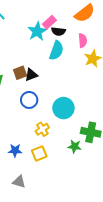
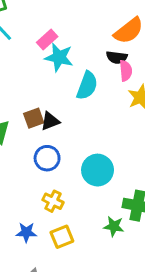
pink rectangle: (49, 22) -> (47, 40), moved
cyan star: (37, 31) -> (59, 57), turned -30
black semicircle: (58, 31) -> (117, 57), moved
yellow cross: (42, 129) -> (53, 201), moved, turned -32

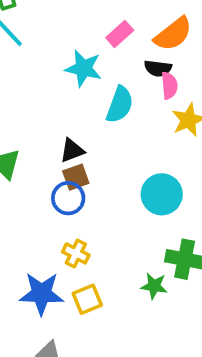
pink rectangle: (47, 40) -> (120, 34), moved
brown square: (34, 118) -> (76, 177), moved
cyan circle: (98, 170) -> (162, 194), moved
blue star: (26, 232) -> (41, 294), size x1.6

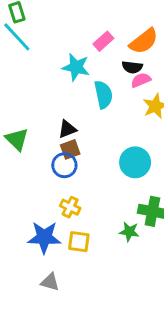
pink semicircle: (169, 86) -> (141, 80), turned -108
cyan semicircle: (120, 105) -> (103, 95), turned -32
yellow square: (87, 299) -> (79, 242), turned 30

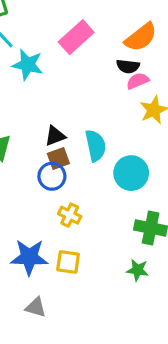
pink rectangle: (103, 41) -> (76, 37), moved, size x1.5
cyan star: (76, 67) -> (28, 65), moved
cyan semicircle: (103, 95) -> (96, 146), moved
yellow cross: (70, 207) -> (70, 215), moved
green star: (129, 232) -> (138, 270), moved

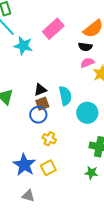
pink semicircle: (138, 81) -> (87, 63), moved
blue star: (29, 257) -> (24, 165), turned 30
yellow square: (68, 262) -> (48, 168), turned -35

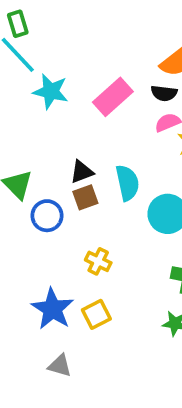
pink rectangle: (53, 29) -> (113, 97), moved
blue circle: (38, 115) -> (47, 216), moved

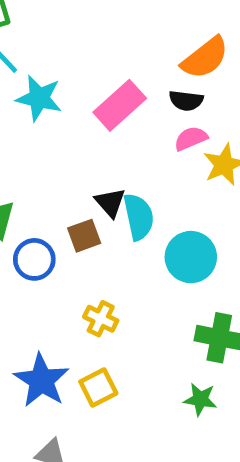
black triangle: (82, 172) -> (110, 203), moved, turned -50

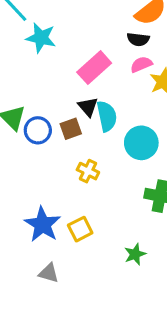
pink rectangle: (120, 105) -> (94, 68), moved
blue circle: (34, 259) -> (38, 130), moved
yellow cross: (101, 319) -> (88, 171), moved
green star: (200, 399) -> (135, 254), moved, turned -30

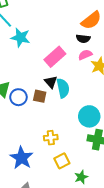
brown square: (71, 129) -> (40, 96), turned 32
cyan circle: (141, 143) -> (89, 116), moved
yellow cross: (88, 171) -> (51, 138), moved, turned -32
yellow square: (80, 229) -> (62, 161), moved

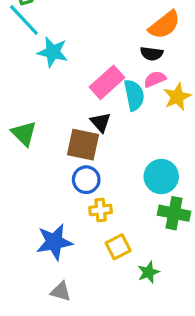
cyan semicircle: (63, 88) -> (134, 95), moved
brown square: (40, 96) -> (83, 145), size x1.5
blue circle: (18, 97) -> (86, 180), moved
blue star: (22, 158) -> (54, 242), turned 30

